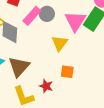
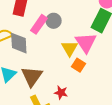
pink triangle: (75, 21) -> (86, 43), moved
orange square: (67, 72) -> (79, 65), moved, turned 32

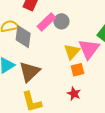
orange square: (79, 65) -> (77, 70), turned 32
red star: (61, 93) -> (74, 94), moved

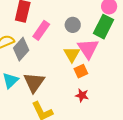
gray circle: (61, 21) -> (73, 25), moved
gray diamond: (23, 37) -> (21, 49), turned 45

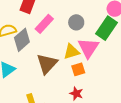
yellow triangle: (72, 54) -> (72, 52), turned 36
brown triangle: (34, 82) -> (47, 64), moved

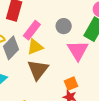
yellow triangle: (72, 52) -> (35, 47), moved
orange square: (78, 69) -> (71, 84), moved

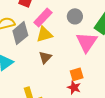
brown triangle: (38, 70) -> (45, 57), size x0.6

